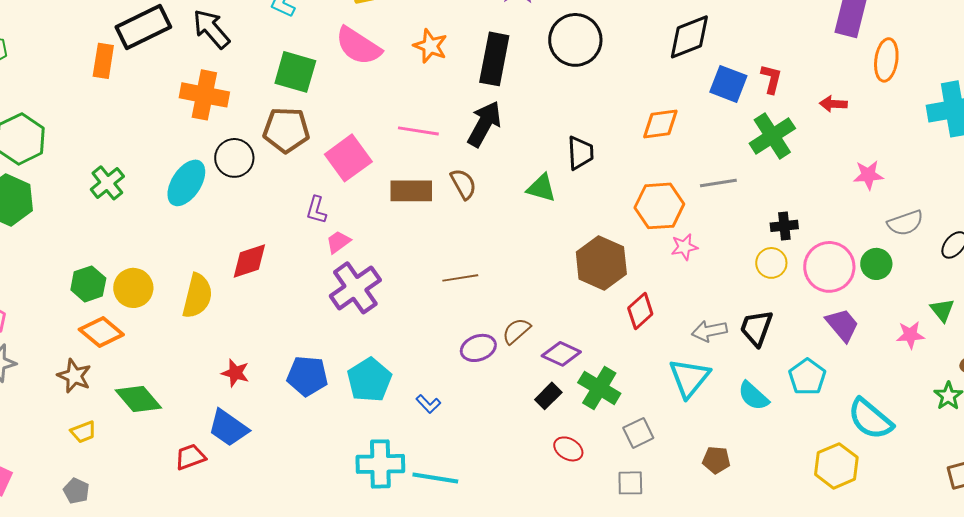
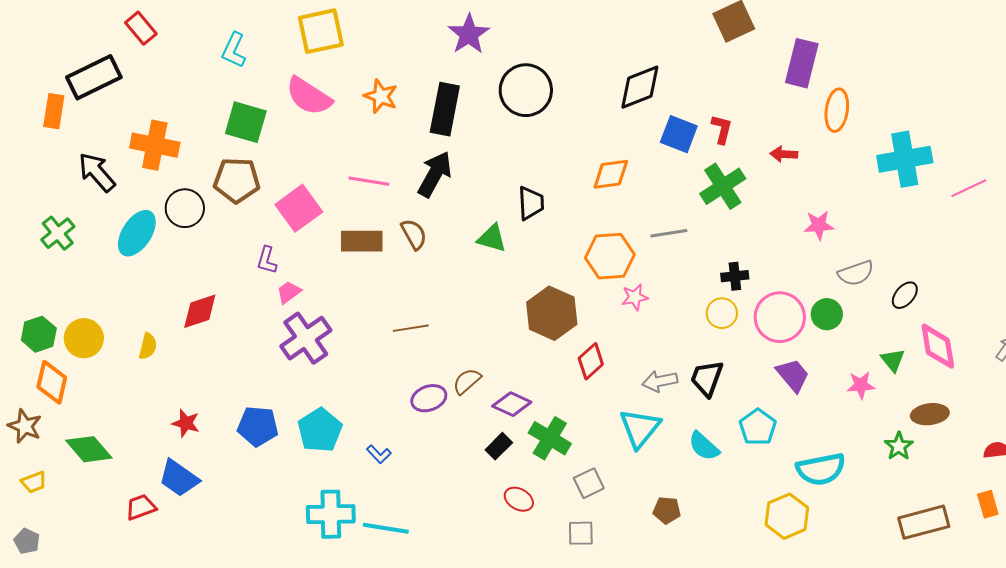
black arrow: (211, 29) -> (97, 172), moved
yellow semicircle: (197, 296) -> (148, 346), size x0.6
orange diamond: (101, 332) -> (52, 382), turned 63
cyan semicircle: (870, 419) -> (821, 469), turned -51

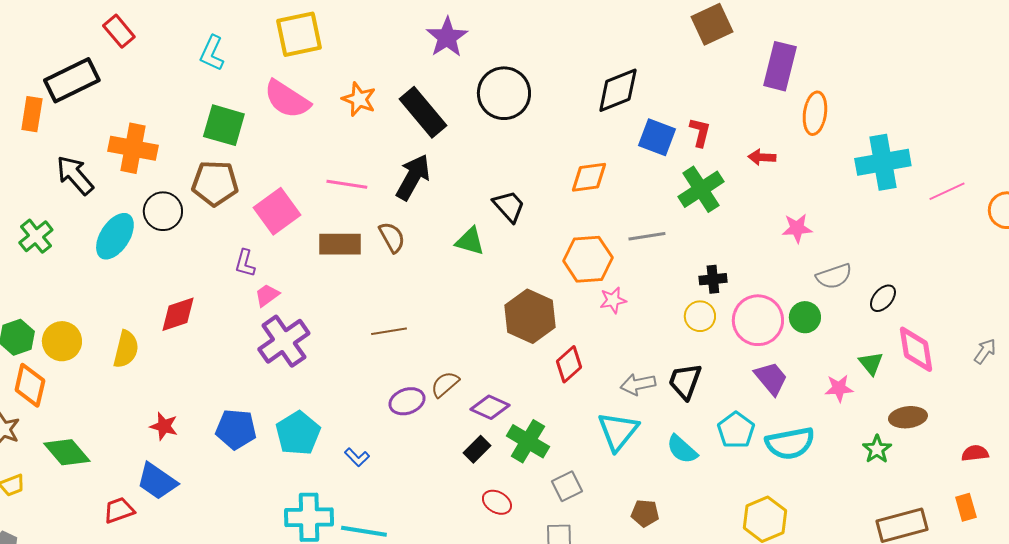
black rectangle: (445, 109) -> (423, 112), turned -51
black trapezoid: (531, 203) -> (509, 206), turned -39
yellow semicircle: (148, 346) -> (126, 349), size x1.4
cyan semicircle: (821, 469) -> (790, 443), moved

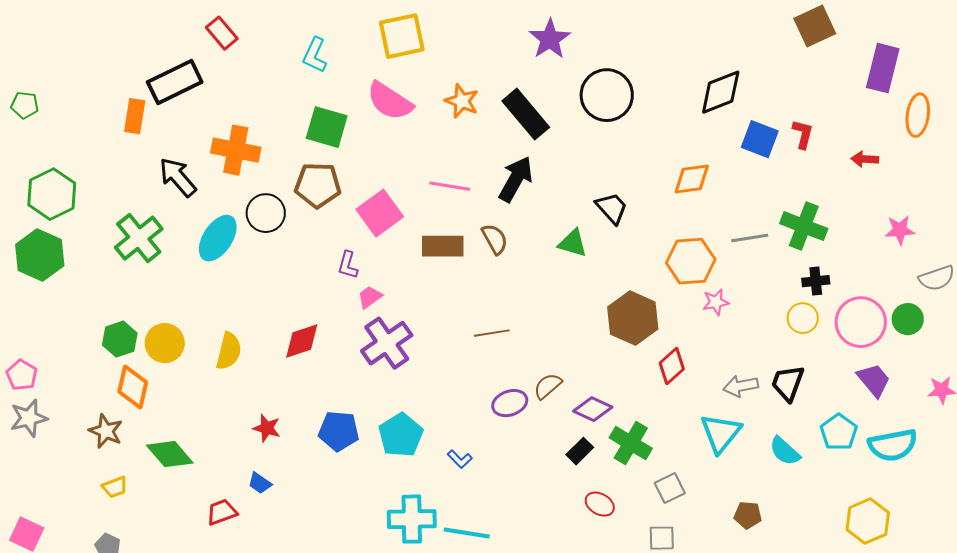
green cross: (701, 189) -> (804, 226), moved, turned -36
green cross: (36, 236) -> (139, 238), size x1.4
red diamond: (178, 314) -> (302, 341), moved
blue trapezoid: (157, 481) -> (260, 483), size x0.6

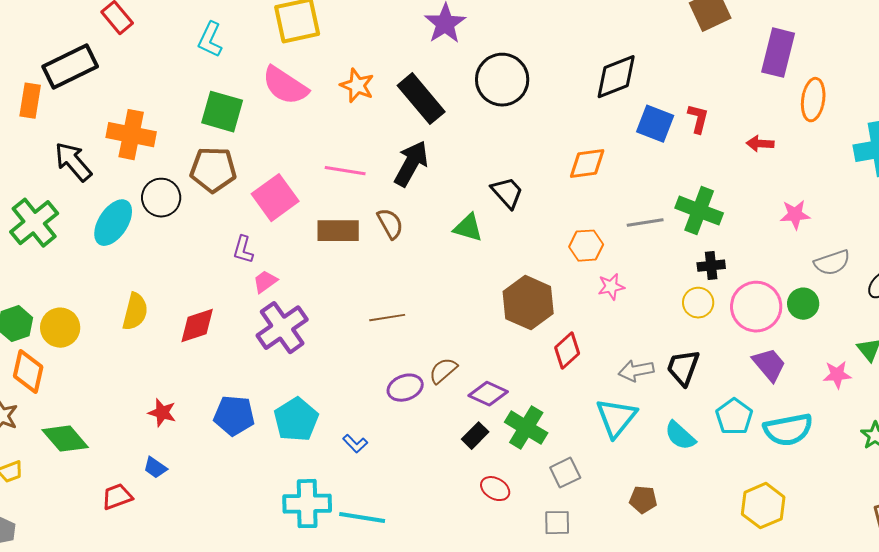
orange hexagon: (691, 261) -> (586, 246), size x0.7
yellow semicircle: (229, 351) -> (135, 312), moved

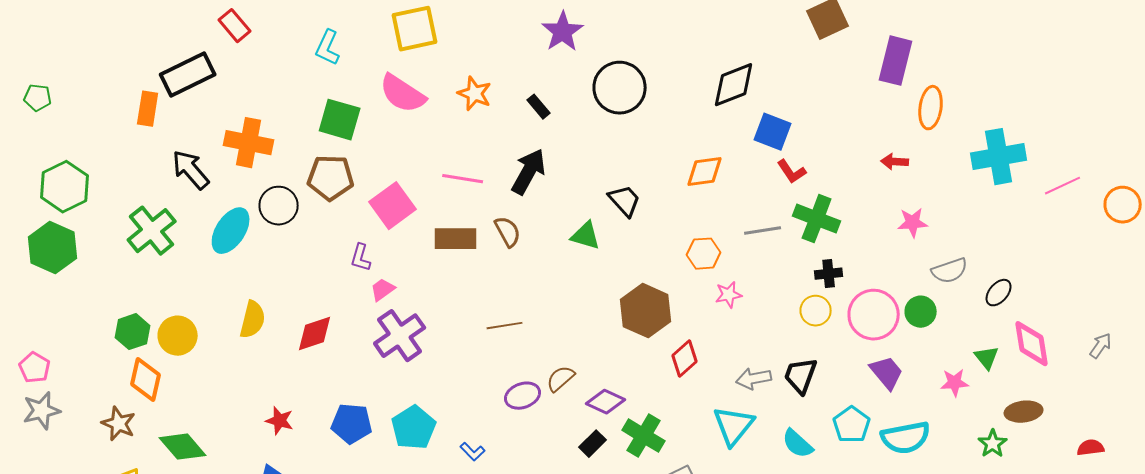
black rectangle: (421, 99) -> (539, 107), size x0.5
red L-shape: (698, 119) -> (792, 172), moved, turned 132
red arrow: (760, 144) -> (895, 162), moved

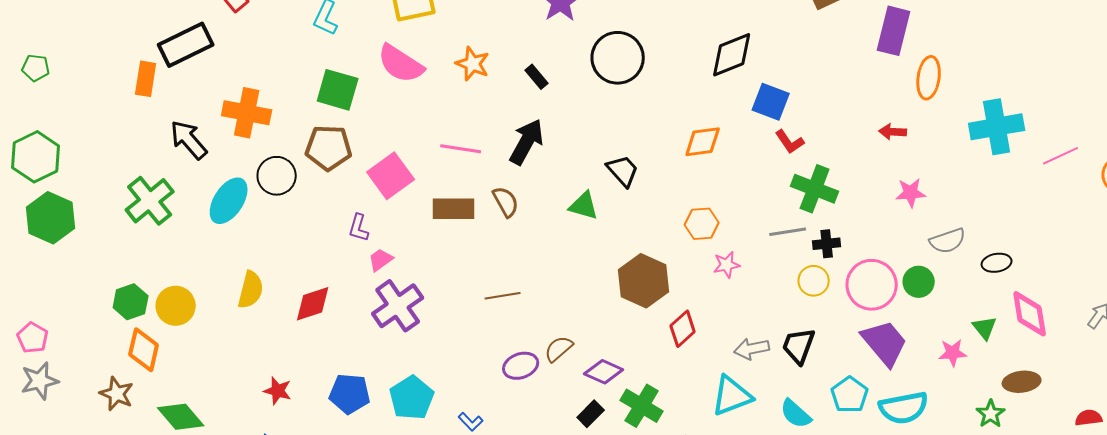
green hexagon: (65, 187) -> (36, 157), moved
gray line: (763, 231) -> (788, 232), moved
black ellipse: (999, 293) -> (997, 263), turned 40
purple trapezoid: (887, 373) -> (885, 343), size x1.4
cyan triangle: (734, 426) -> (732, 396), turned 30

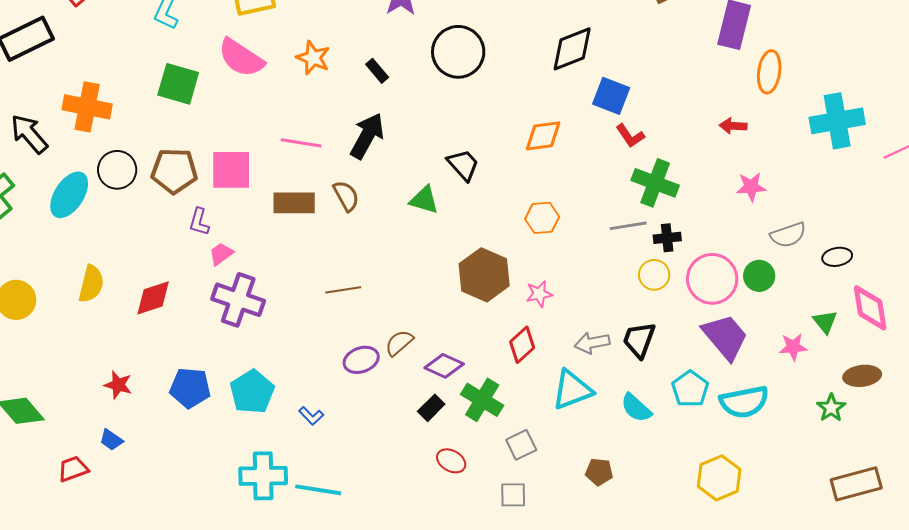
brown pentagon: (329, 148) -> (174, 171), moved
pink square: (391, 176) -> (231, 170), turned 36
pink star: (727, 265) -> (539, 294), moved
purple cross: (398, 306) -> (238, 300), turned -36
red diamond: (683, 329) -> (522, 345), moved

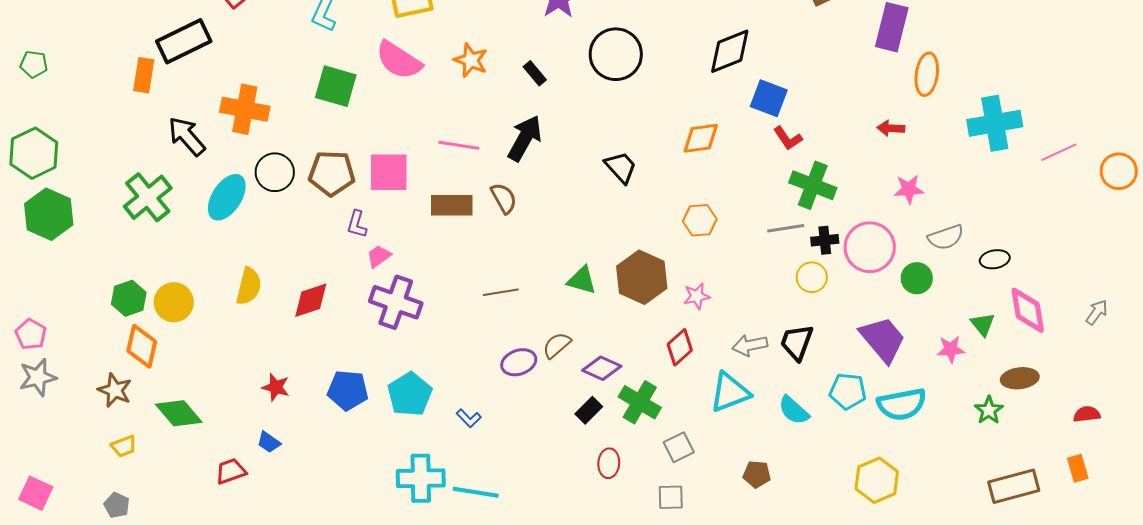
green triangle: (424, 200) -> (582, 280), moved
pink circle: (712, 279) -> (870, 247), moved
cyan pentagon: (690, 389) -> (848, 391), turned -30
red ellipse: (451, 461) -> (609, 463), turned 64

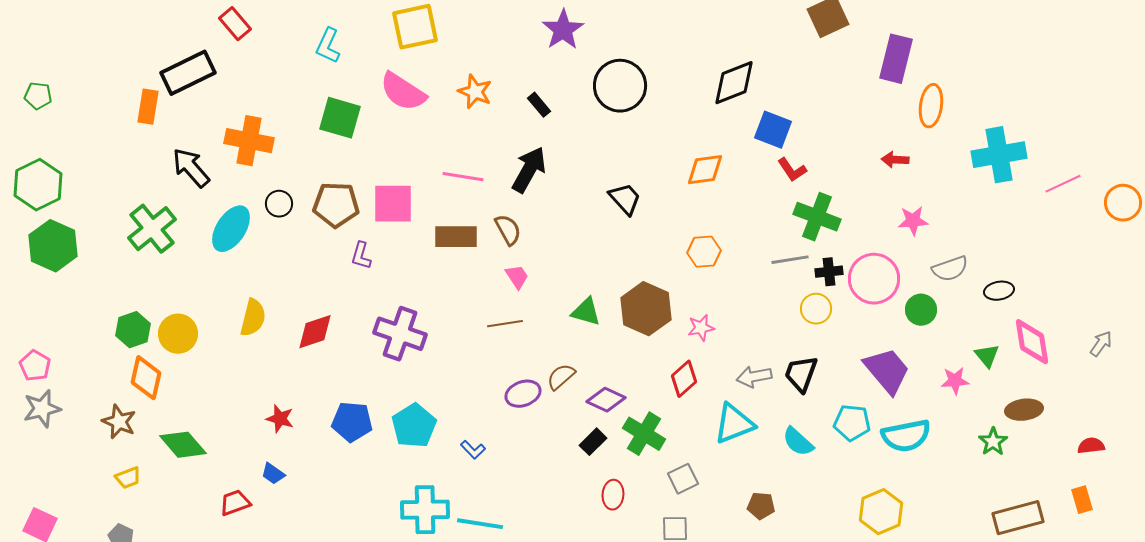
black circle: (275, 172) -> (279, 204), size x0.7
pink trapezoid: (379, 256) -> (517, 277), moved, turned 92

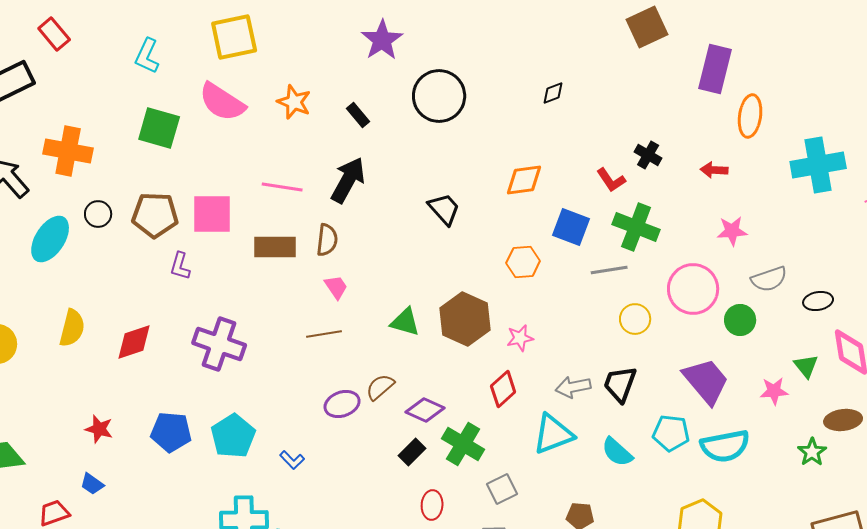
black diamond: (734, 83) -> (553, 93), size x0.5
blue square: (773, 130) -> (571, 227), moved
brown semicircle: (508, 230) -> (327, 240), turned 36
black cross: (829, 272) -> (648, 155), moved, turned 36

